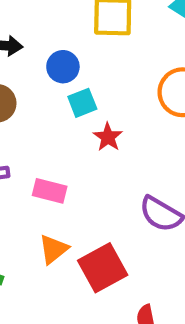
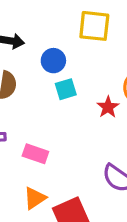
red star: (108, 137) -> (108, 107), moved

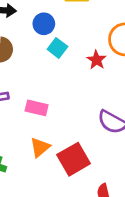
cyan square: (66, 89) -> (57, 48), turned -30

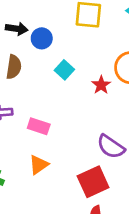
blue circle: (44, 24) -> (42, 38), moved
red square: (74, 159) -> (93, 182), moved

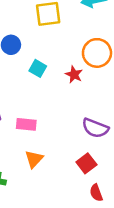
red square: (93, 182) -> (86, 163), size x0.7

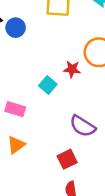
cyan square: (38, 68) -> (48, 85), moved
red star: (74, 75) -> (72, 69), turned -30

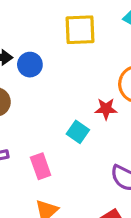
pink rectangle: (15, 109) -> (41, 166), turned 60

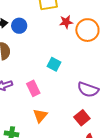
red star: (106, 109) -> (66, 22), moved

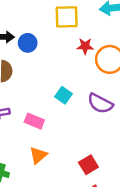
pink rectangle: (33, 88) -> (34, 121), turned -49
purple semicircle: (88, 90) -> (100, 103), moved

